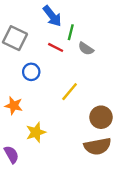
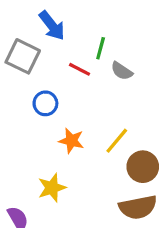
blue arrow: (52, 16) -> (52, 26), moved
yellow line: (70, 92) -> (117, 141), moved
orange star: (14, 106) -> (71, 141), moved

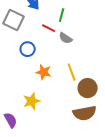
gray semicircle: (122, 71) -> (66, 38), moved
yellow line: (117, 141) -> (72, 72), turned -60

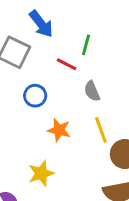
gray semicircle: (66, 38) -> (92, 91), moved, turned 32

